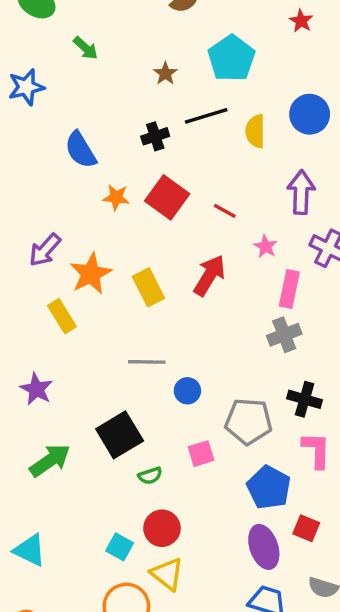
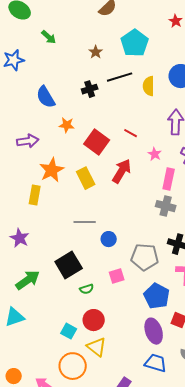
red square: (167, 197) -> (97, 142), moved
purple arrow: (45, 250) -> (28, 141), moved, turned -140
yellow rectangle: (62, 316) -> (35, 195), turned 42
gray cross: (284, 335) -> (166, 206), turned 36
cyan triangle: (30, 550) -> (15, 317), moved, turned -45

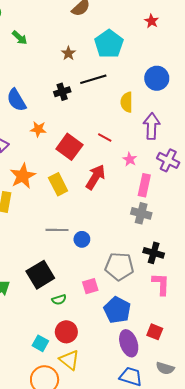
yellow semicircle: (149, 86) -> (127, 102), moved
blue circle: (109, 239) -> (82, 239), moved
blue pentagon: (157, 296) -> (117, 310), moved

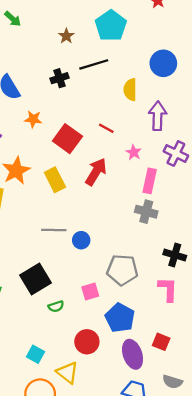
black cross: (154, 253) -> (175, 255), moved
red circle: (66, 332) -> (87, 342), moved

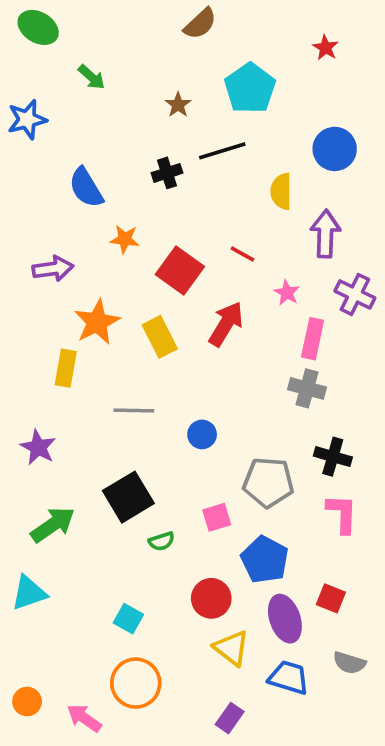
gray line: (54, 230) -> (134, 410), moved
black cross: (175, 255) -> (333, 457), moved
yellow triangle: (67, 373) -> (232, 648), moved

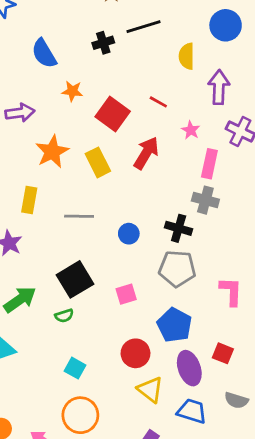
yellow rectangle: (66, 368) -> (29, 200), moved
black cross: (333, 457) -> (179, 228), moved
pink square: (217, 517) -> (126, 294), moved
green semicircle: (162, 541) -> (64, 316), moved

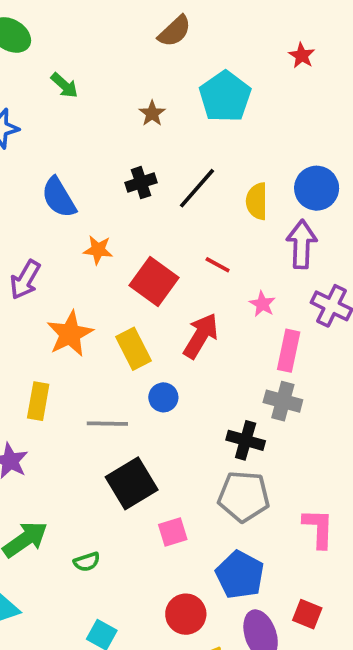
blue circle: (226, 25) -> (317, 188), moved
black line: (144, 27) -> (197, 188), moved, turned -32
purple arrow: (20, 113) -> (25, 280), turned 128
blue circle: (129, 234) -> (163, 397), moved
black square: (75, 279) -> (132, 483), moved

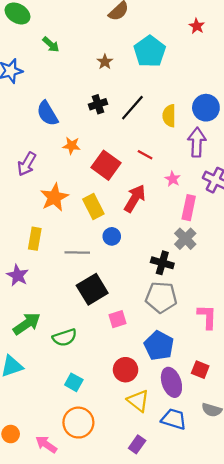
gray cross: (283, 401) -> (185, 239), turned 30
green semicircle: (87, 562) -> (65, 338), size x1.5

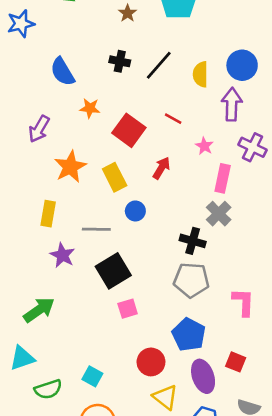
black cross: (98, 104) -> (120, 61), turned 30
red arrow: (135, 198) -> (161, 168), size x0.7
purple star: (18, 275) -> (62, 255), moved
pink square: (117, 319) -> (128, 309), moved
green semicircle: (65, 338) -> (48, 389), moved

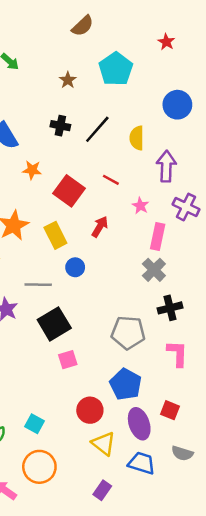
blue circle: (242, 65) -> (177, 105), moved
black cross: (193, 241) -> (170, 308), moved, turned -30

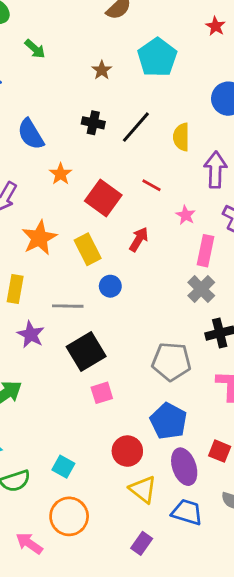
orange star: (32, 170) -> (61, 174), turned 30

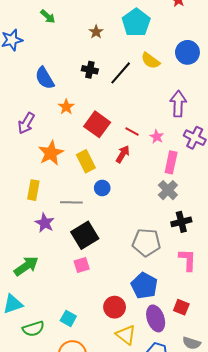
yellow semicircle: (181, 137) -> (150, 61), moved, turned -54
red line: (152, 185) -> (132, 131), moved
pink square: (102, 393) -> (82, 265), moved

